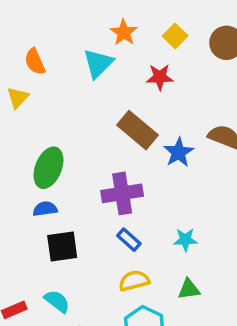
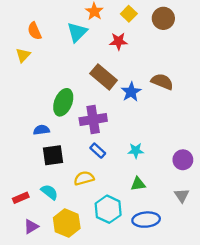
green ellipse: (48, 168) -> (63, 102), moved
yellow semicircle: (134, 281) -> (84, 178), moved

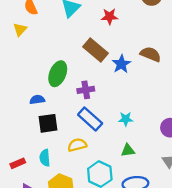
purple cross: (93, 120) -> (86, 90), size x0.7
blue rectangle: (98, 151) -> (90, 119), size x1.6
cyan semicircle: (49, 192) -> (45, 158), turned -133

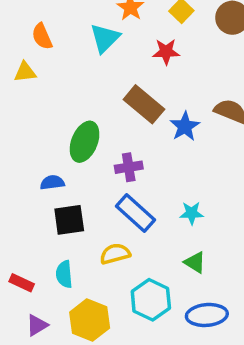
yellow triangle: (20, 29) -> (25, 72), turned 40
green triangle: (128, 150) -> (195, 262), turned 40
red rectangle: (18, 163) -> (22, 283), turned 48

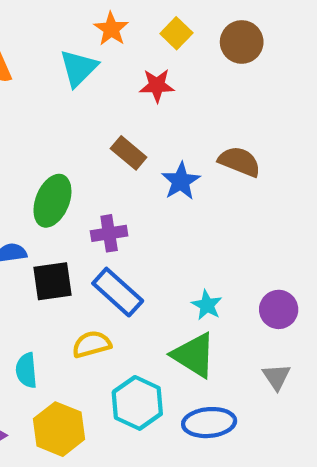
brown rectangle: (144, 104) -> (129, 153), size x0.7
cyan star: (192, 213) -> (207, 305), moved, turned 30
black square: (69, 220) -> (52, 281), moved
green triangle: (195, 262) -> (194, 355), size x1.6

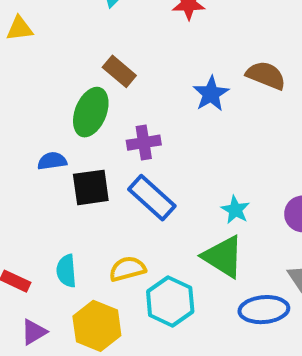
brown rectangle: (129, 153) -> (119, 71), moved
yellow semicircle: (92, 344) -> (127, 269), moved
blue ellipse: (209, 423) -> (264, 310), moved

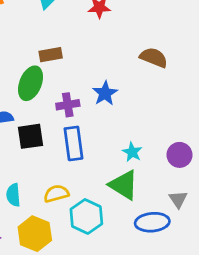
brown rectangle: (119, 71) -> (51, 55), turned -50
blue star: (211, 94) -> (105, 93), moved
blue rectangle: (152, 198) -> (73, 143), turned 40

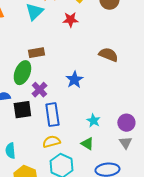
purple cross: (68, 105) -> (39, 90), moved, turned -35
green triangle: (124, 185) -> (87, 144), size x0.6
yellow semicircle: (56, 194) -> (51, 142), moved
gray triangle: (178, 199) -> (125, 143), moved

